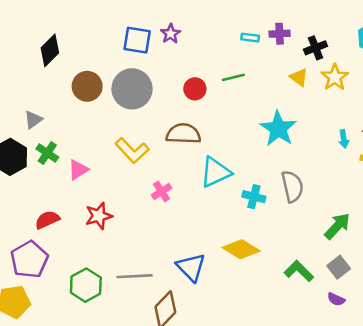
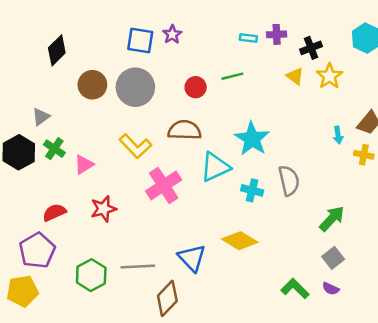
cyan star: (278, 129) -> (252, 139), moved
pink cross: (162, 191) -> (164, 185), size x1.8
green L-shape: (299, 271) -> (295, 289), moved

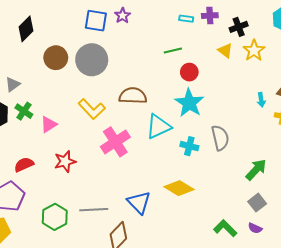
red circle: (196, 87) -> (189, 72), moved

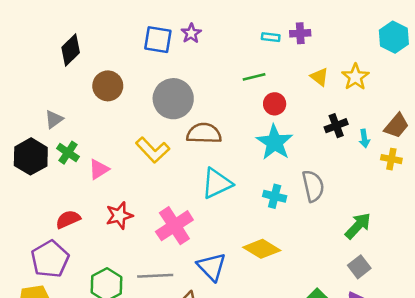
black cross: (239, 27) -> (336, 126), moved
gray circle: (92, 60) -> (173, 99), moved
cyan triangle: (158, 127) -> (217, 183), moved
pink cross: (115, 142) -> (174, 226), moved

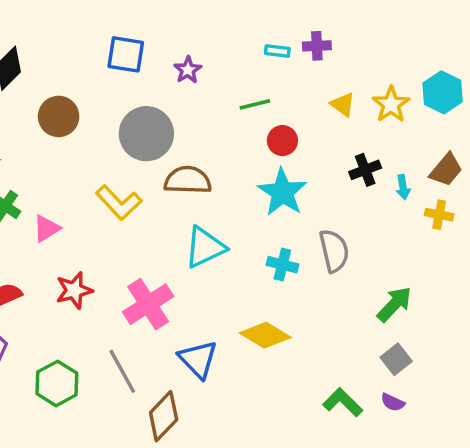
purple star: (191, 33) -> (188, 70), moved
cyan hexagon: (394, 37) -> (443, 92), moved
gray line: (155, 276) -> (122, 371), turned 64

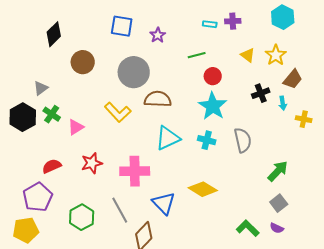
cyan hexagon: (443, 92) -> (283, 17), moved
brown trapezoid: (446, 170) -> (293, 79), moved
cyan cross: (282, 265) -> (207, 140), moved
pink cross: (148, 304) -> (135, 171), turned 32

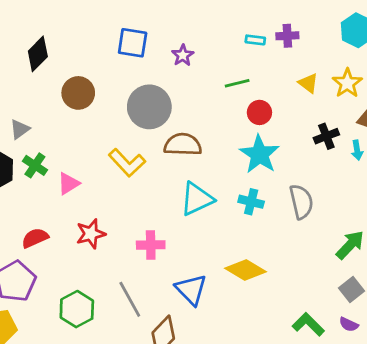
pink cross: (135, 171) -> (151, 245), size x0.7

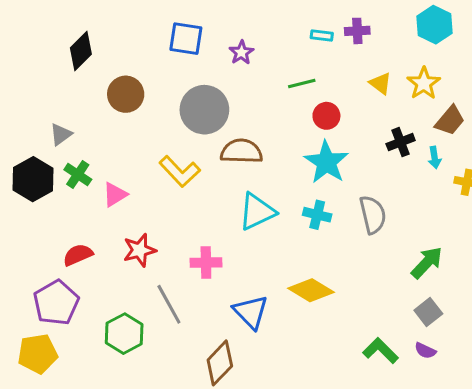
gray line: (130, 299) -> (169, 304), moved

